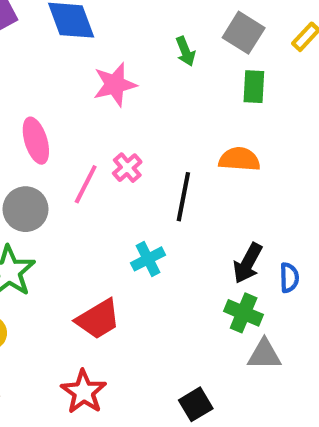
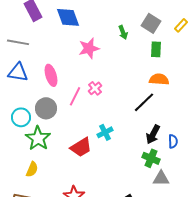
orange semicircle: (239, 159) -> (159, 79), moved
black line: (183, 197) -> (144, 102), moved, turned 35
red trapezoid: (98, 319) -> (81, 147), moved

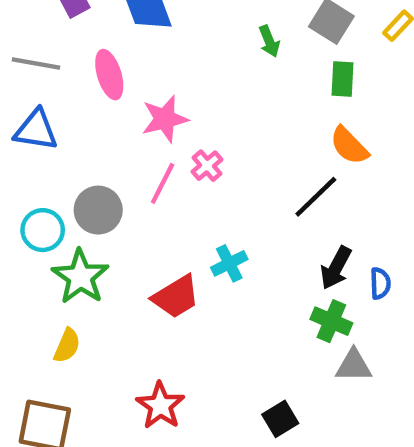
pink star: (89, 48) -> (165, 119), moved
pink ellipse: (51, 75) -> (109, 75), moved
orange semicircle: (159, 79) -> (349, 146), turned -138

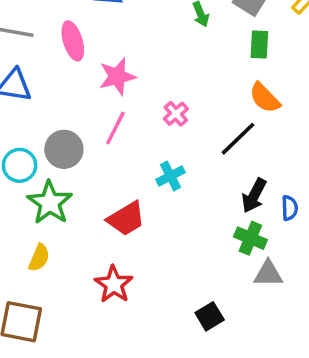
pink cross: (207, 166) -> (176, 114), moved
cyan cross: (229, 263) -> (171, 176), moved
red star: (160, 406) -> (114, 284), moved

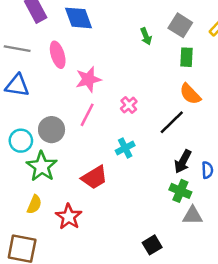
red star: (114, 284) -> (69, 217), moved

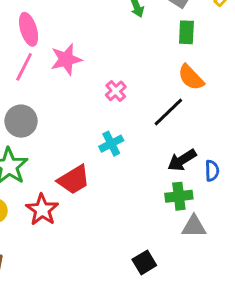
pink line: (87, 115) -> (24, 67), moved
black arrow: (183, 161) -> (182, 160), turned 30
green cross: (180, 191) -> (179, 196), turned -30
red star: (69, 217) -> (42, 210), moved

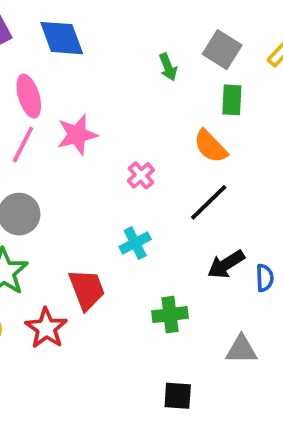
orange semicircle: (191, 77) -> (211, 146), moved
red trapezoid: (74, 180) -> (87, 289), turned -80
green cross: (179, 196) -> (170, 315), moved
black square: (144, 262) -> (178, 396), turned 35

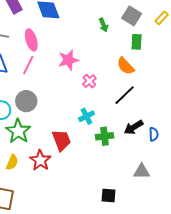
pink star: (77, 135) -> (68, 60), moved
green cross: (170, 315) -> (104, 136), moved

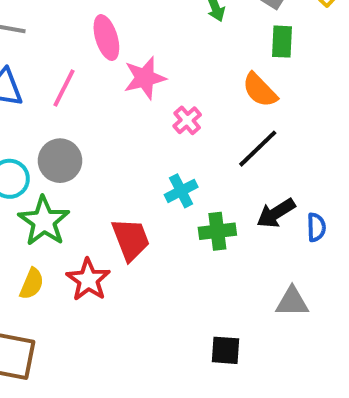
pink ellipse: (31, 40) -> (106, 38), moved

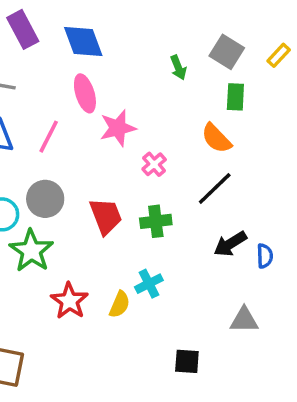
cyan cross: (181, 191) -> (149, 284), moved
green cross: (217, 231) -> (156, 221), moved
red trapezoid: (131, 239) -> (106, 216), moved
yellow semicircle: (32, 284) -> (120, 304), moved

